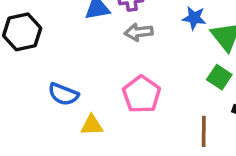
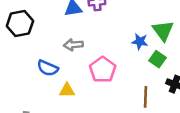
blue star: (194, 18) -> (140, 42), moved
gray arrow: (139, 32) -> (73, 45), moved

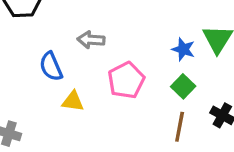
green square: (157, 59) -> (183, 86), moved
blue semicircle: (48, 68) -> (51, 66), turned 35

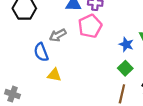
gray arrow: (91, 40) -> (58, 35), moved, turned -35
pink pentagon: (126, 80) -> (90, 26), moved

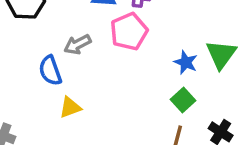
yellow triangle: (54, 75) -> (70, 107), turned -32

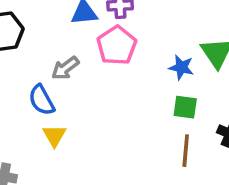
green square: (183, 100) -> (185, 107), turned -30
yellow triangle: (70, 107) -> (54, 136), moved, turned -30

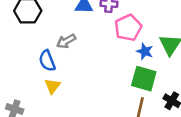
pink pentagon: (117, 45) -> (128, 28), moved
green square: (185, 107) -> (144, 79), size x1.5

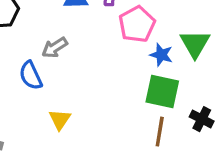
yellow triangle: (53, 86) -> (60, 119), moved

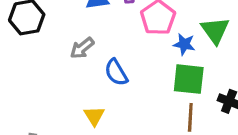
blue semicircle: (31, 75) -> (116, 72), moved

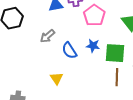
blue star: (184, 44) -> (93, 46), moved

